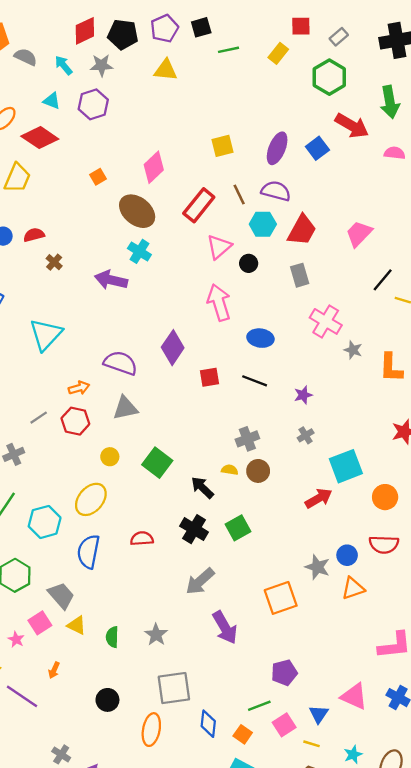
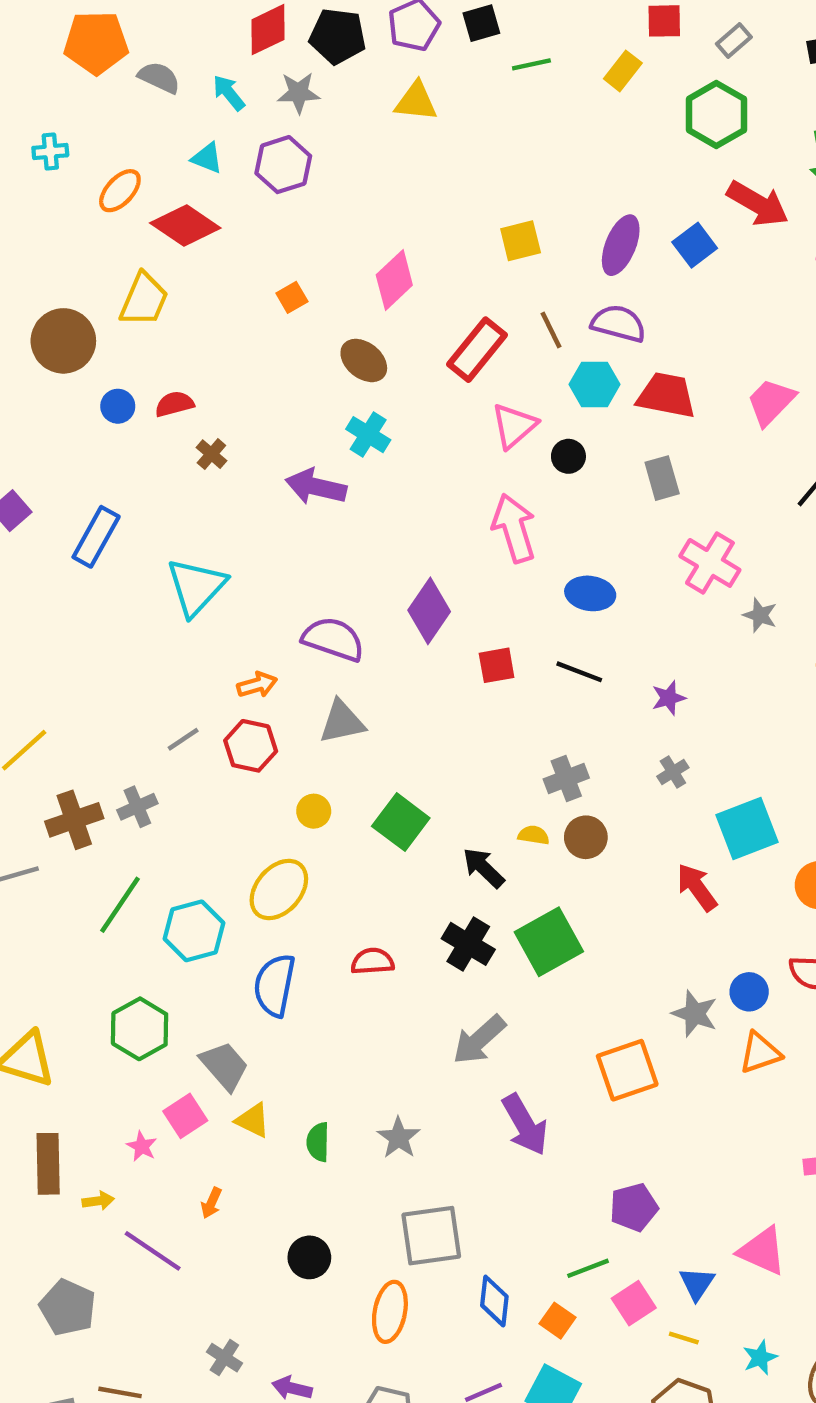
brown ellipse: (137, 211) -> (364, 360), size x0.7
red trapezoid: (302, 230) -> (666, 395), turned -108
red arrow: (319, 498) -> (697, 887), turned -96
green square: (238, 528) -> (549, 942), size x1.4

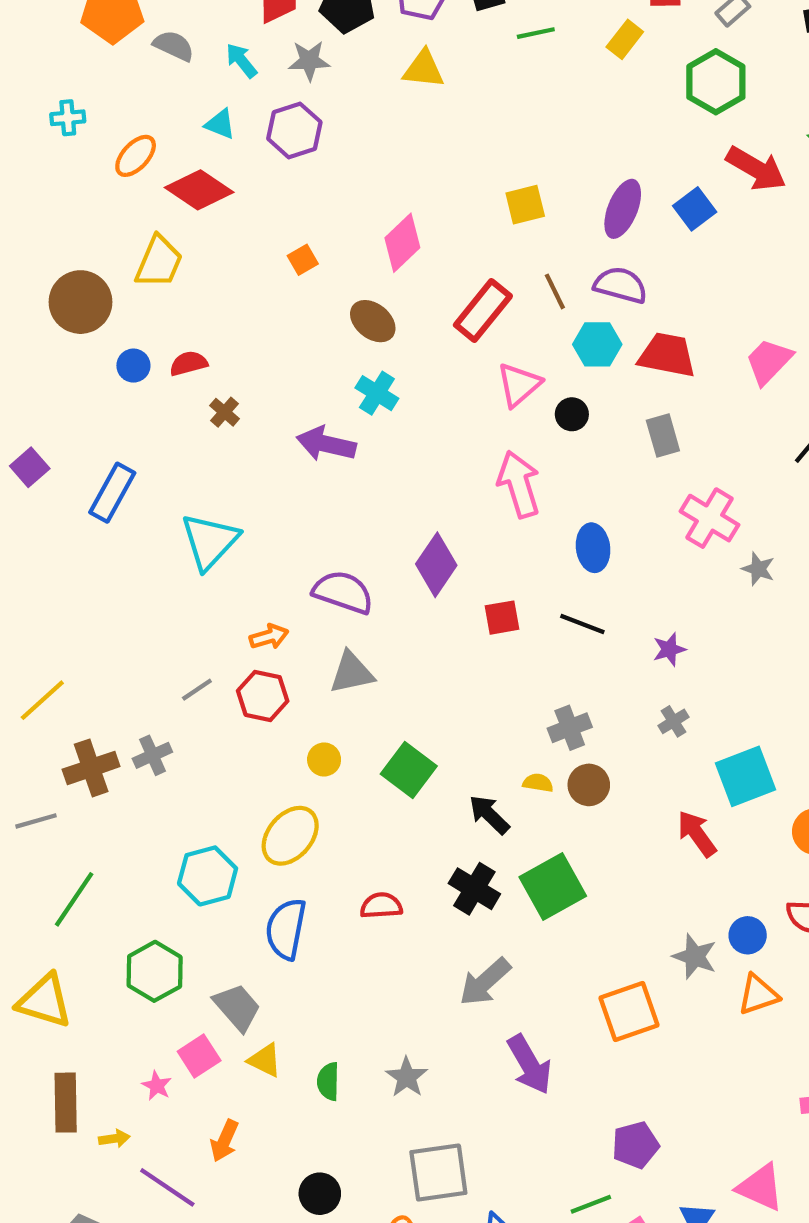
blue ellipse: (590, 593) -> (593, 548), turned 75
green line: (120, 905) -> (74, 899), moved
orange arrow: (211, 1203) -> (224, 1141), size x1.4

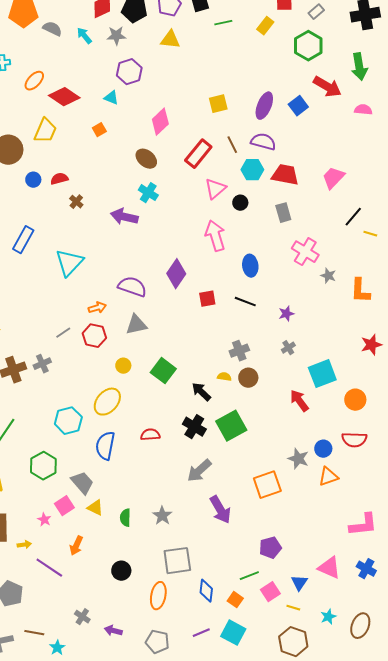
cyan triangle: (220, 124) -> (111, 98), moved
purple hexagon: (294, 130) -> (129, 72), moved
orange square: (303, 260) -> (99, 130), moved

